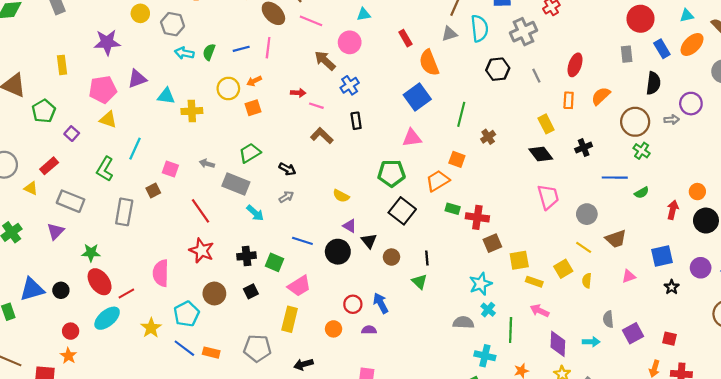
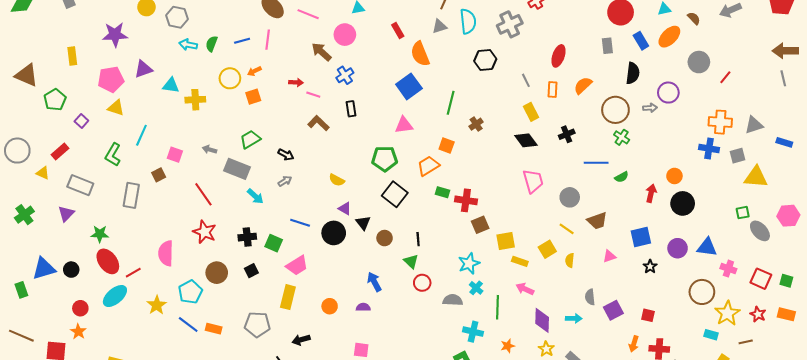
gray line: (536, 76) -> (526, 80), moved
red circle: (353, 304) -> (422, 283), moved

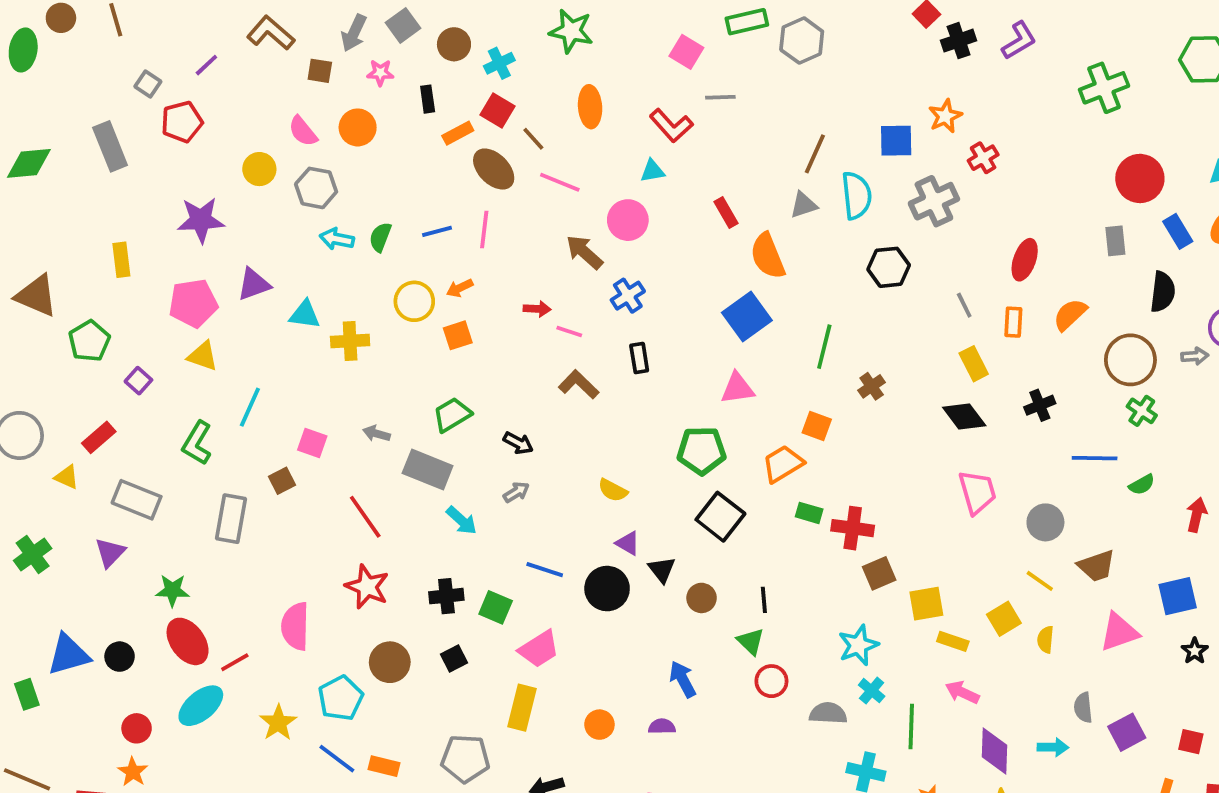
pink triangle: (609, 256) -> (1119, 632), size x1.6

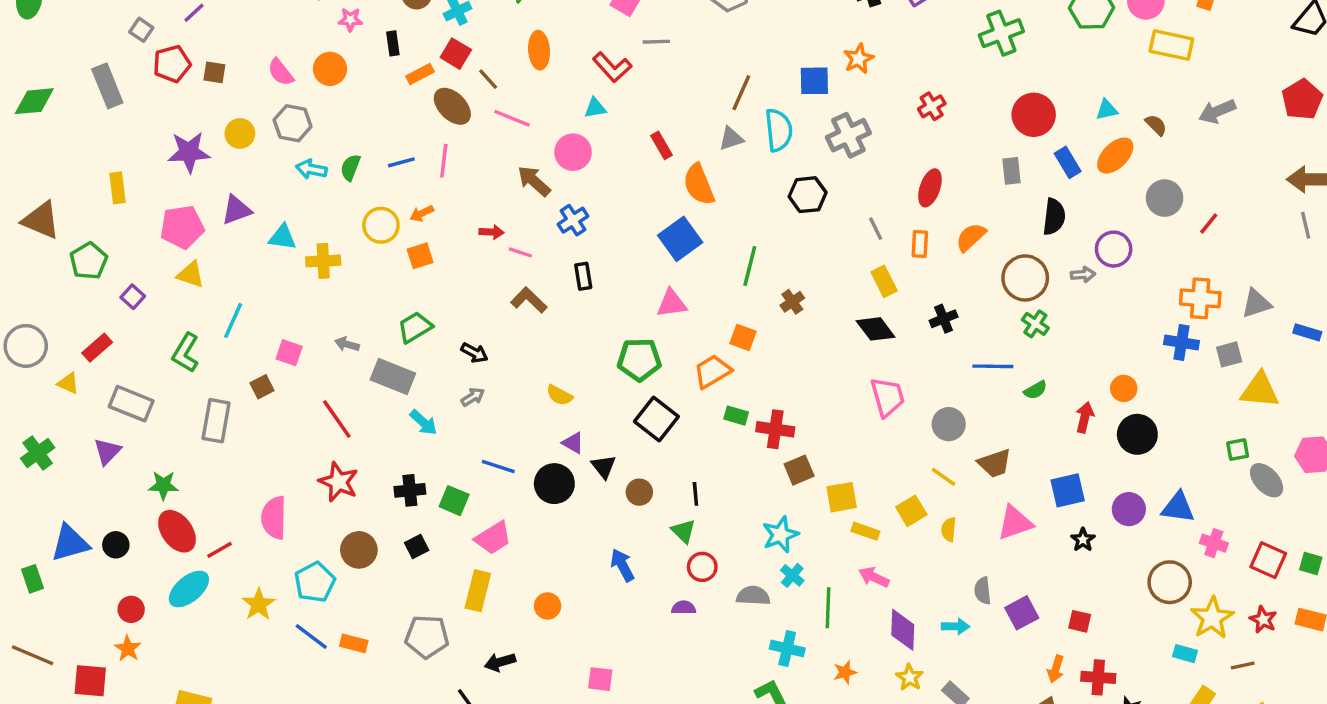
brown square: (320, 71) -> (214, 72), moved
red cross: (983, 158) -> (932, 106), moved
yellow circle: (259, 169) -> (240, 133), moved
purple semicircle: (662, 726) -> (684, 608), moved

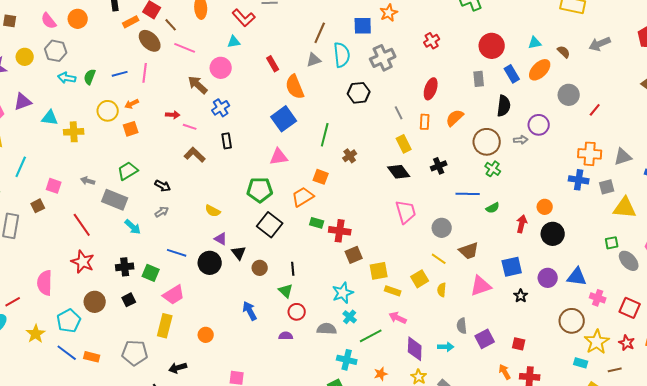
green line: (828, 608) -> (371, 336), turned 60
orange arrow: (1056, 669) -> (505, 372), turned 133

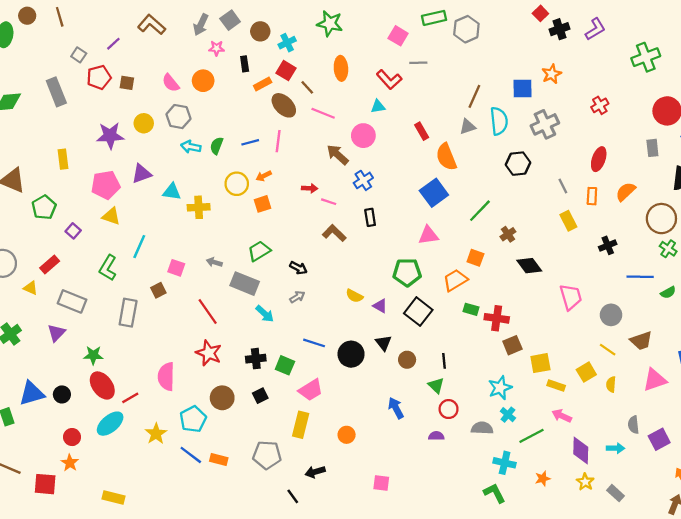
green line: (325, 135) -> (480, 211), turned 30
black diamond: (399, 172) -> (529, 266), moved
purple triangle: (221, 239) -> (380, 306), moved

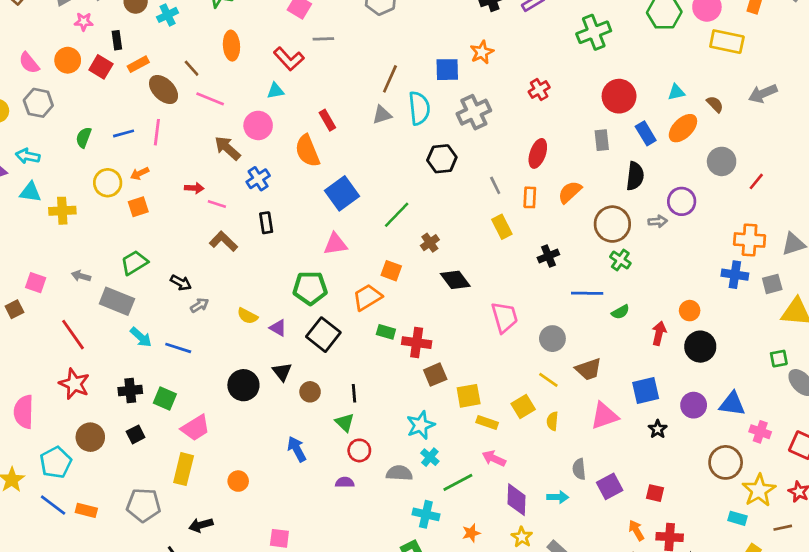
red square: (286, 71) -> (101, 67), moved
cyan arrow: (191, 147) -> (28, 156), moved
orange semicircle: (446, 157) -> (307, 151), moved
gray arrow: (297, 297) -> (200, 305), moved
blue line: (314, 343) -> (178, 348), moved

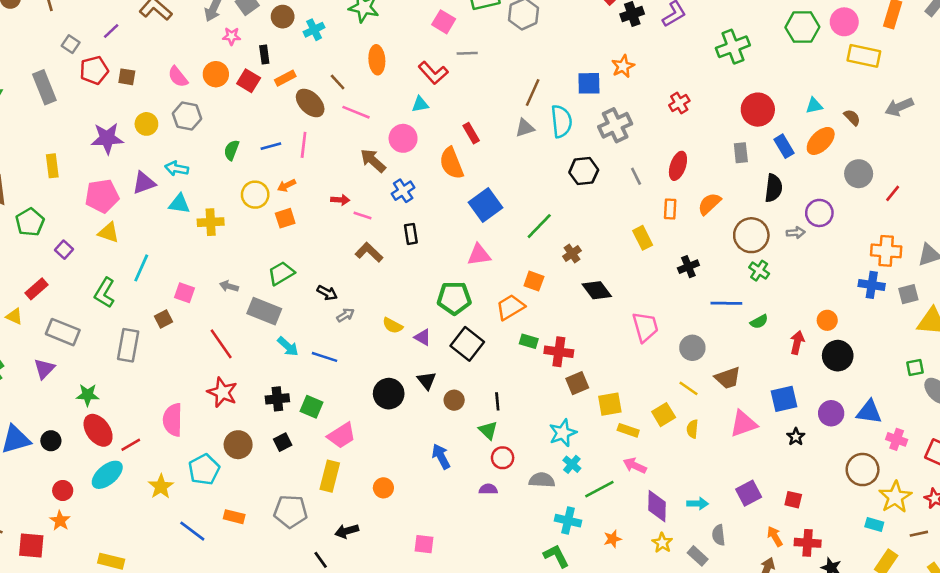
gray line: (495, 185) -> (636, 176), moved
gray semicircle: (579, 469) -> (719, 535), moved
blue line: (53, 505) -> (192, 531), moved

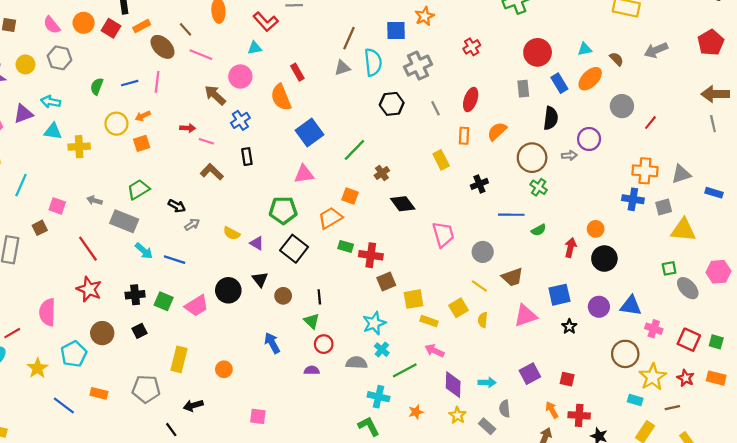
pink trapezoid: (342, 436) -> (197, 306), moved

